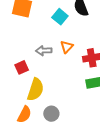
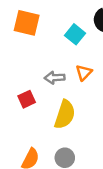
yellow semicircle: (36, 90) -> (65, 114), moved

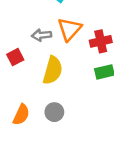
orange triangle: (84, 73) -> (69, 29), size x1.5

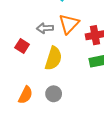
red square: (15, 57) -> (22, 46), turned -32

